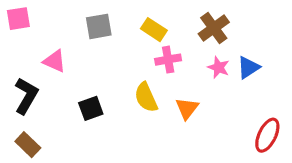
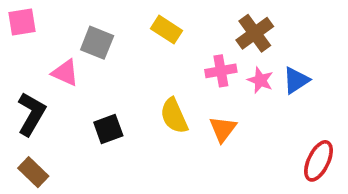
gray square: (99, 26) -> (97, 43), moved, turned 32
yellow rectangle: (154, 30) -> (166, 30), moved
pink cross: (168, 60) -> (221, 71), moved

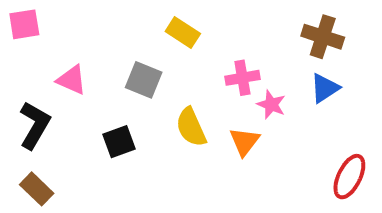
brown cross: (255, 33) -> (323, 37), moved, turned -36
gray square: (97, 43) -> (144, 80), moved
pink star: (260, 80) -> (271, 105), moved

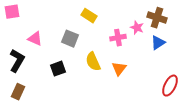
pink star: (271, 105) -> (137, 28), moved
brown rectangle: (37, 189) -> (18, 92), turned 70

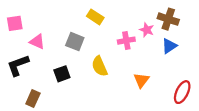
pink square: (12, 12) -> (15, 23), moved
black L-shape: (17, 61) -> (18, 65), turned -140
orange triangle: (119, 69) -> (141, 80), moved
brown rectangle: (18, 92) -> (33, 99), moved

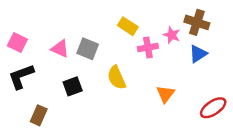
yellow rectangle: (95, 17) -> (128, 26), moved
pink square: (15, 23) -> (17, 42), moved, turned 35
pink triangle: (37, 42) -> (60, 49), moved
red ellipse: (182, 92) -> (213, 108), turned 30

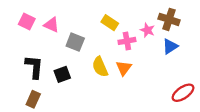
pink square: (17, 42) -> (27, 22), moved
pink triangle: (60, 49) -> (51, 25), moved
black L-shape: (21, 76) -> (34, 67), moved, turned 115
orange triangle: (165, 94) -> (124, 68), moved

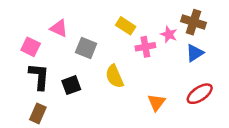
pink square: (27, 22) -> (31, 47), moved
orange triangle: (124, 68) -> (156, 102), moved
red ellipse: (183, 93) -> (200, 94), moved

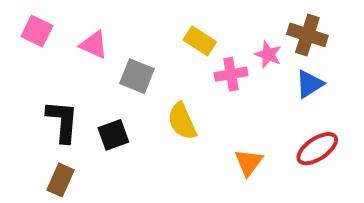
pink square: (31, 47) -> (37, 31), moved

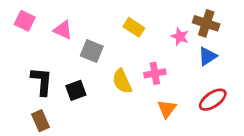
pink cross: (231, 74) -> (155, 73), moved
brown rectangle: (60, 180) -> (40, 121), turned -48

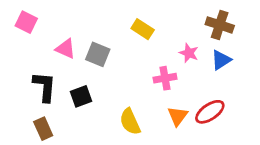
pink triangle: (63, 30) -> (66, 49), moved
pink star: (180, 37) -> (189, 53), moved
yellow semicircle: (122, 81) -> (130, 122), moved
red ellipse: (213, 100) -> (210, 112), moved

